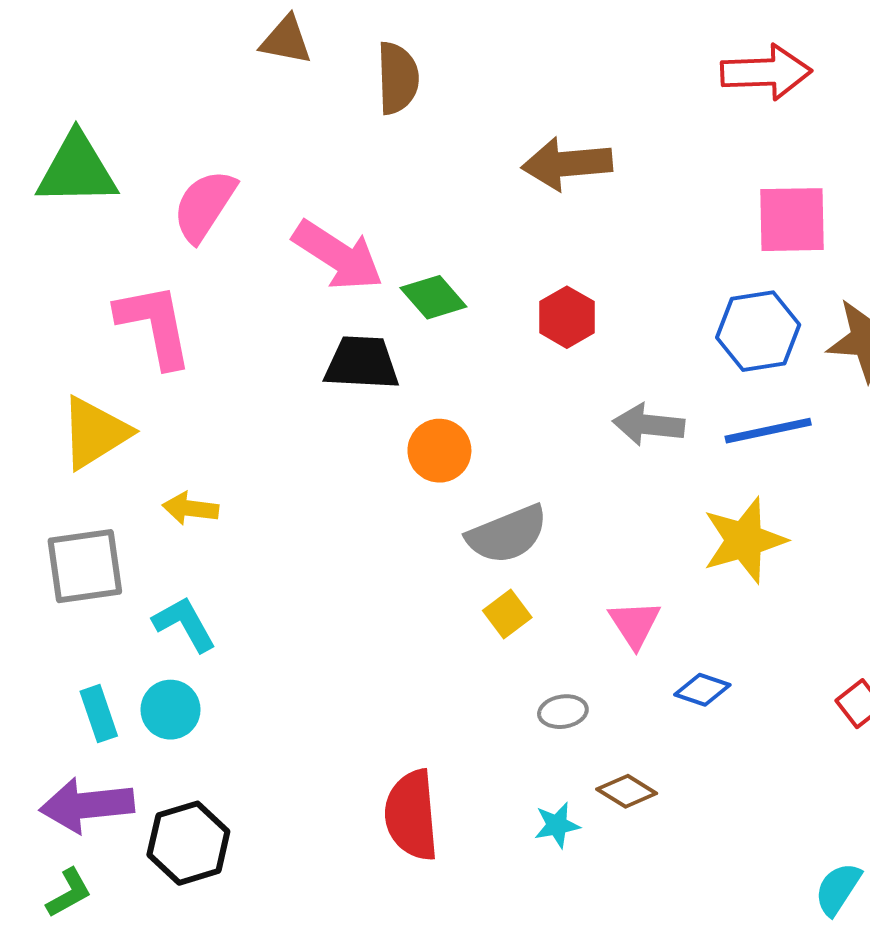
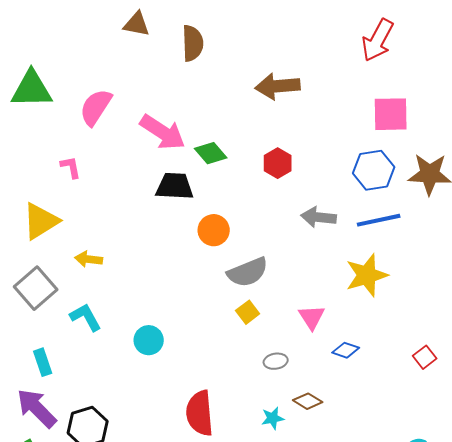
red arrow: (766, 72) -> (378, 40), turned 120
pink L-shape: (155, 325) -> (71, 167), size x0.5
gray square: (85, 566) -> (36, 288), turned -33
cyan circle: (170, 710) -> (149, 340), moved
purple arrow: (87, 805) -> (37, 408), turned 51

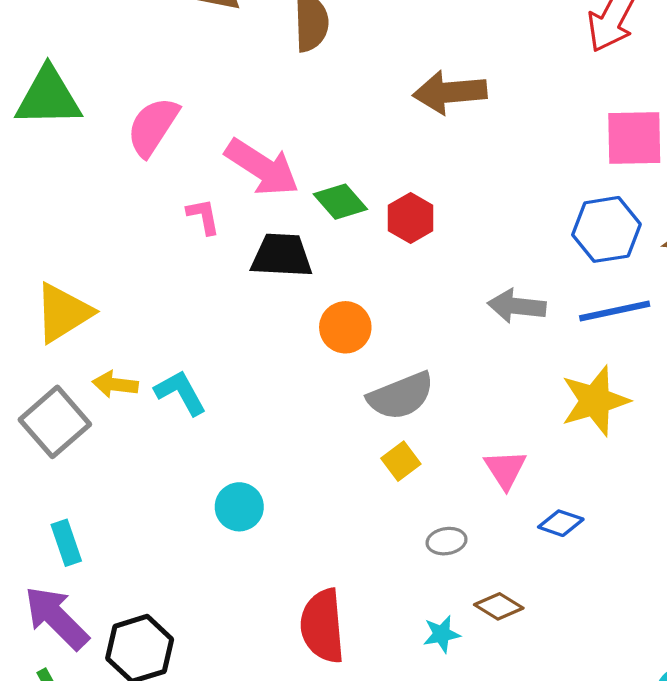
red hexagon: (278, 163) -> (411, 218), moved
pink L-shape: (71, 167) -> (203, 216), moved
yellow arrow: (89, 259) -> (115, 384), moved
cyan L-shape: (86, 317) -> (180, 393), moved

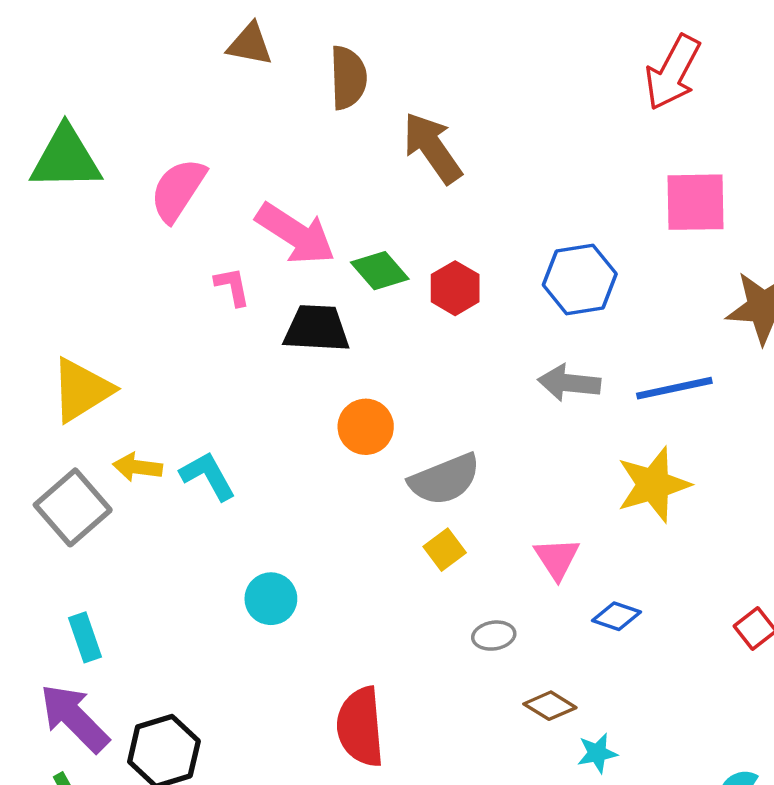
brown arrow: (450, 92) -> (432, 148), moved, turned 60
blue hexagon: (606, 229) -> (580, 279), moved
orange circle: (345, 327) -> (366, 427), moved
cyan star: (442, 634) -> (597, 753), moved

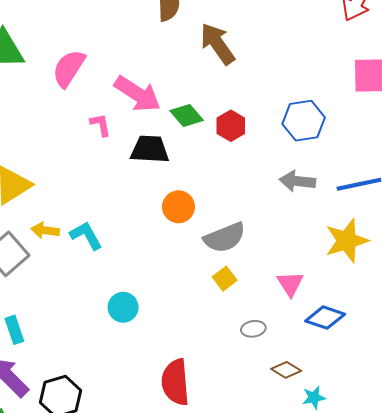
blue diamond: (617, 616) -> (325, 318), size x1.4

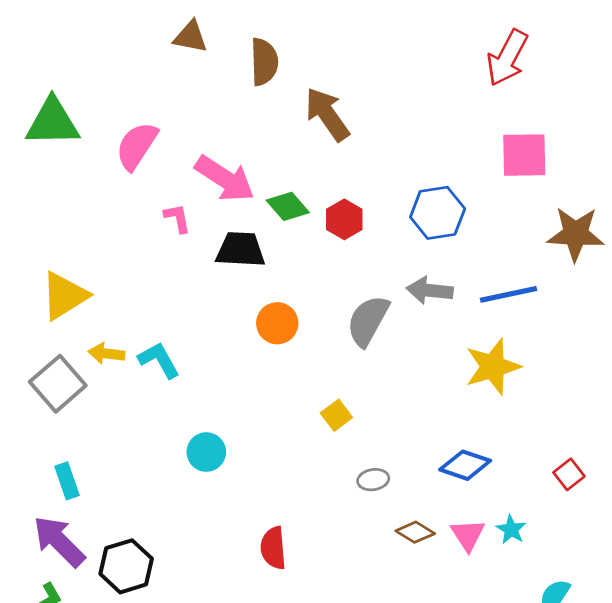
gray semicircle: (225, 238) -> (368, 321), moved, turned 141
pink triangle: (290, 284) -> (468, 535), moved
red semicircle: (175, 382) -> (273, 548), size x0.7
cyan star: (314, 398) -> (511, 530), moved, turned -30

